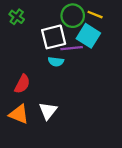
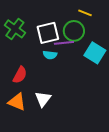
green circle: (73, 16) -> (74, 31), moved
green cross: (17, 17) -> (15, 29), moved, size x1.5
cyan square: (88, 36) -> (95, 53), moved

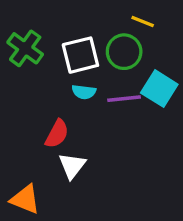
purple line: (64, 43) -> (124, 99), moved
red semicircle: (20, 75) -> (57, 134), moved
orange triangle: (17, 102) -> (25, 199), moved

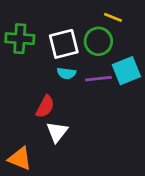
green cross: (25, 48) -> (20, 39), turned -32
cyan square: (159, 89) -> (126, 71), turned 36

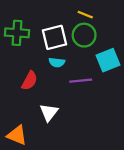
yellow line: (113, 17) -> (85, 15), moved
purple line: (98, 79) -> (81, 81), moved
red semicircle: (45, 107) -> (30, 81), moved

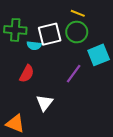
cyan semicircle: (57, 62) -> (34, 46), moved
purple line: (81, 81) -> (74, 74), turned -48

